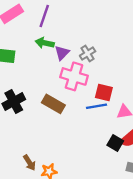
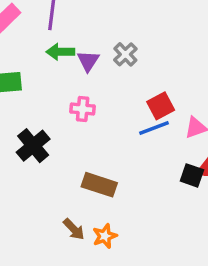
pink cross: (74, 76) -> (83, 109), moved, size x0.6
red square: (104, 93) -> (161, 106), turned -30
brown rectangle: (53, 104) -> (99, 185), moved

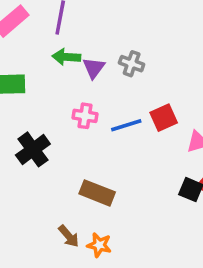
gray cross: (125, 54) -> (132, 64), turned -30
blue line: (154, 128) -> (126, 125), moved
orange star: (105, 236) -> (99, 245), turned 30

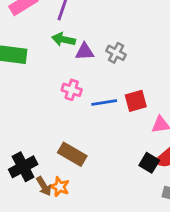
purple triangle: (94, 68) -> (85, 52), turned 42
black cross: (33, 149) -> (23, 167), moved
orange star: (99, 245) -> (60, 187), moved

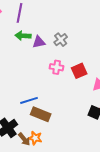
gray cross: (116, 53) -> (61, 40), turned 32
pink cross: (72, 90) -> (57, 67), moved
blue line: (104, 102) -> (29, 100), moved

